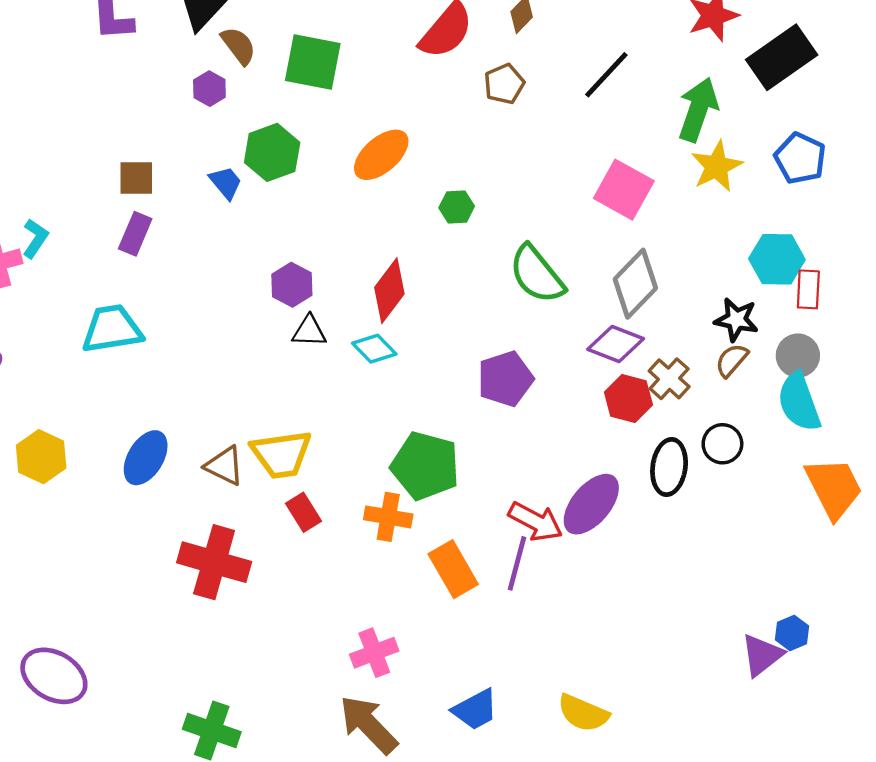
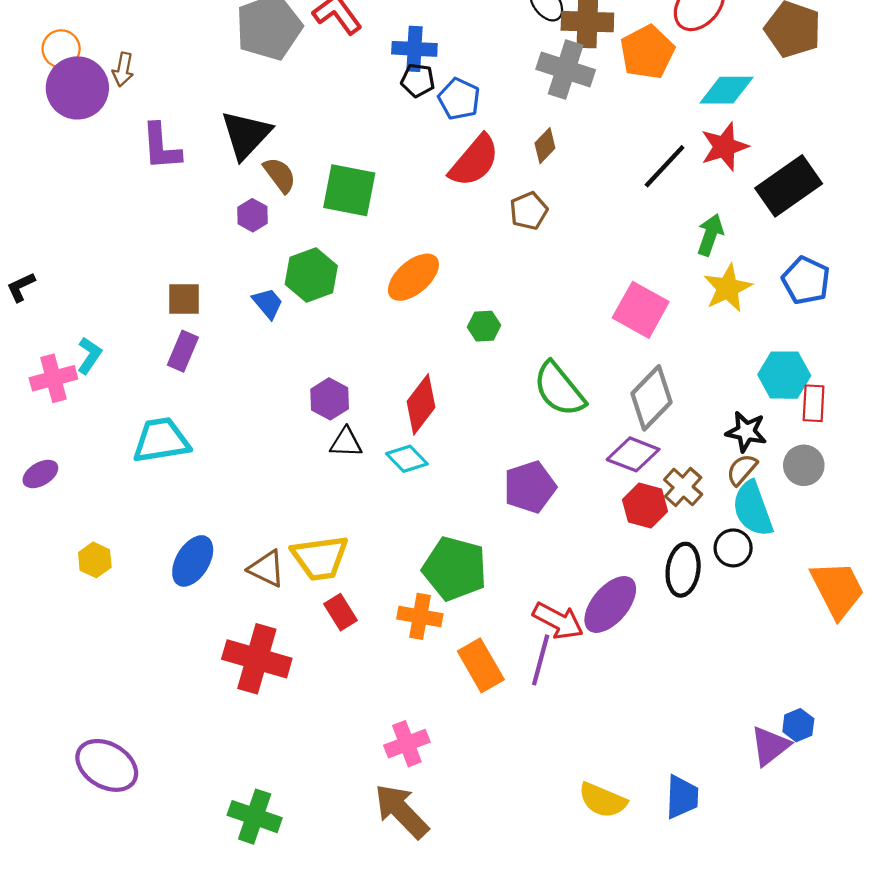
black line: (606, 75) -> (665, 166), moved
green arrow: (698, 110) -> (710, 235), size x0.7
cyan semicircle: (799, 402) -> (753, 509), moved
yellow hexagon: (41, 457) -> (95, 560), size x0.7
blue trapezoid: (475, 710) -> (682, 797), moved, turned -60

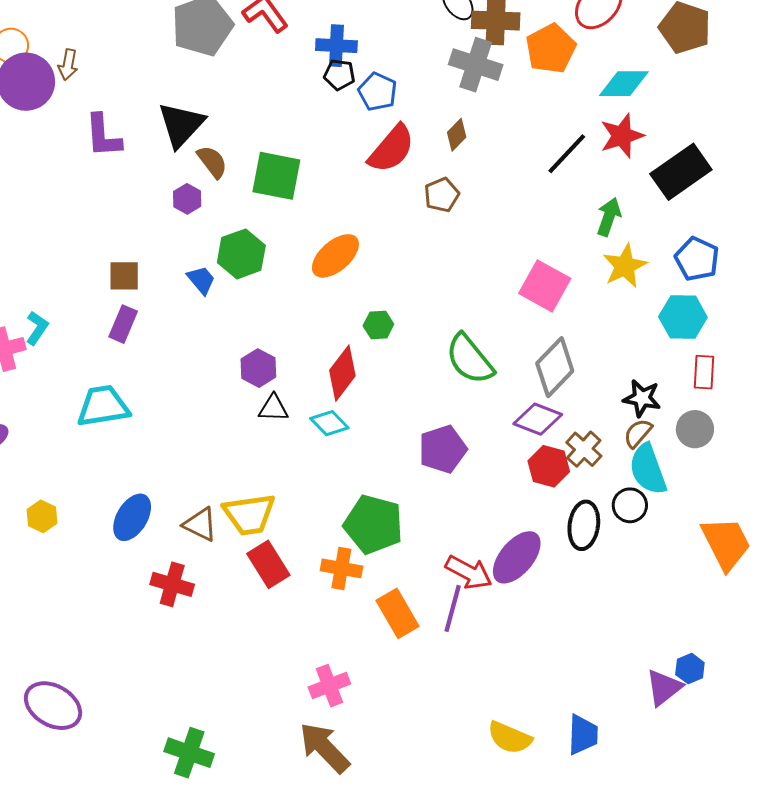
green hexagon: (484, 326) -> (378, 325), moved
cyan hexagon: (784, 375) -> (683, 317), moved
red rectangle: (341, 612) -> (268, 564), size x1.4
red cross: (257, 659) -> (172, 584), moved, size x0.7

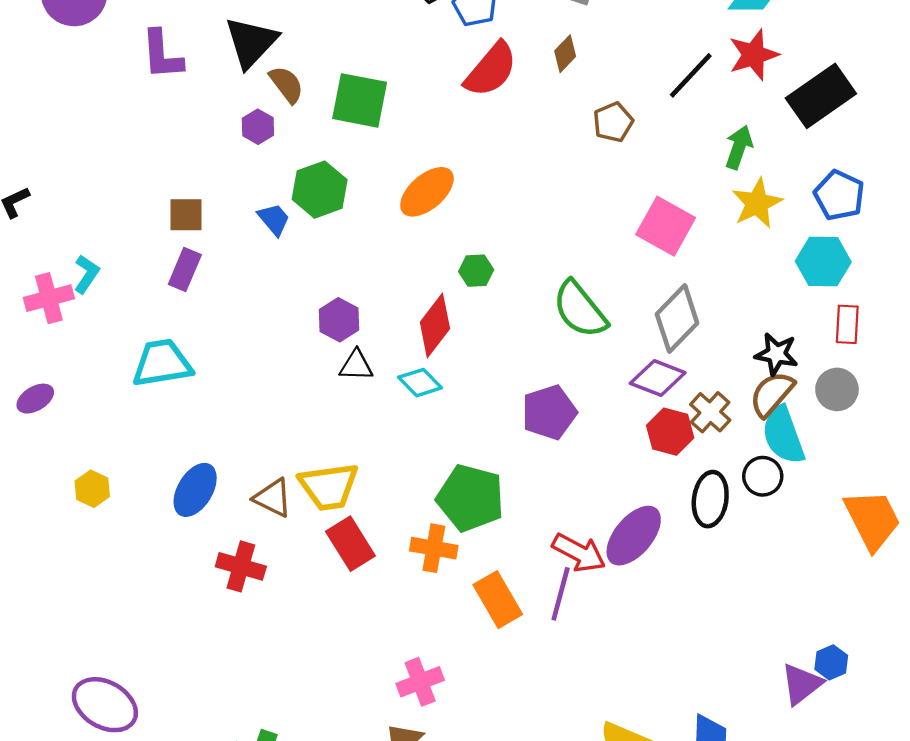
brown pentagon: (442, 195) -> (613, 122), moved
brown semicircle: (638, 433) -> (772, 394), size x1.4

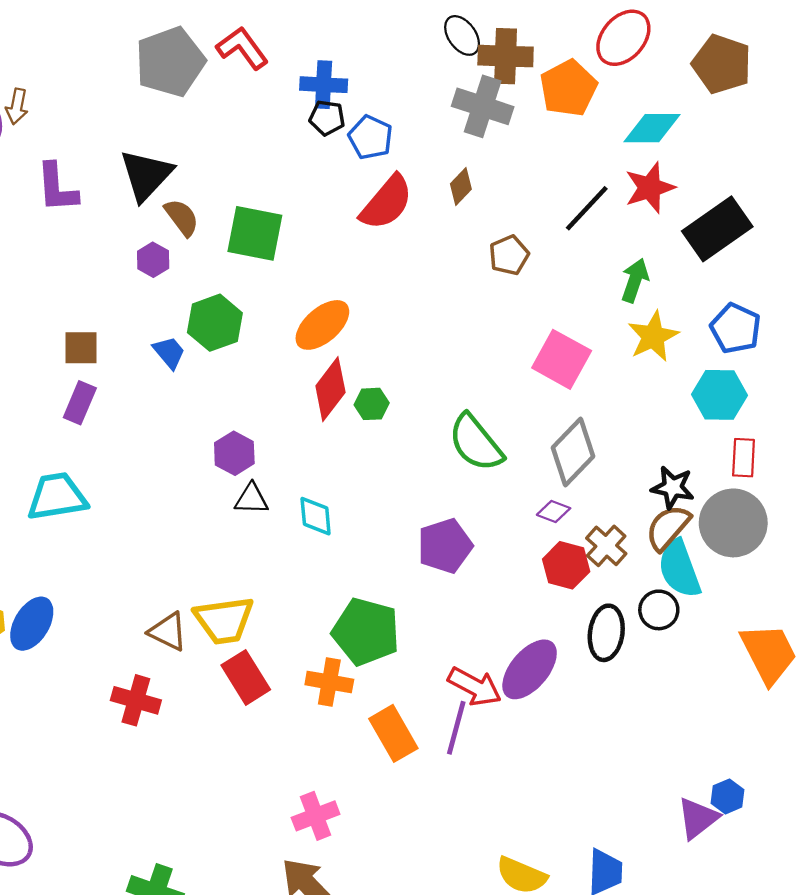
red diamond: (435, 325) -> (330, 389), moved
purple diamond: (658, 378) -> (554, 512), size x0.6
cyan diamond: (420, 383) -> (316, 516), turned 39
gray circle: (837, 389) -> (733, 523), size x1.6
blue ellipse: (195, 490) -> (32, 624), moved

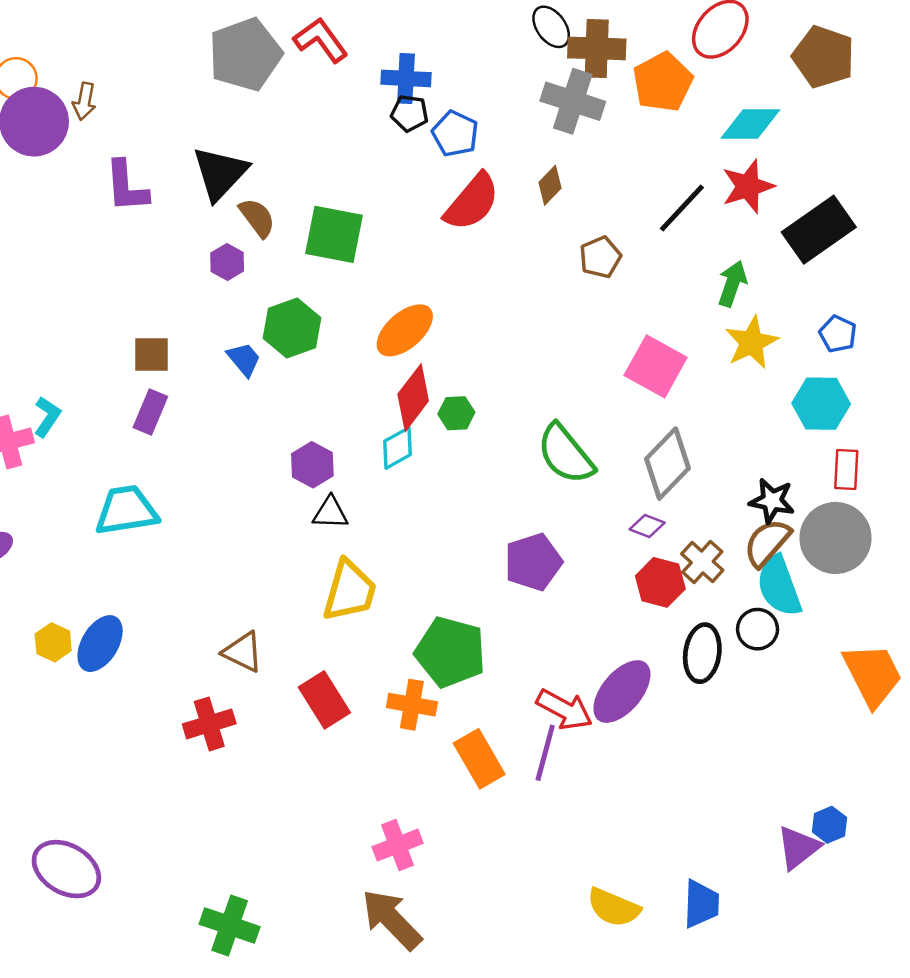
blue pentagon: (736, 328) -> (838, 334), size x0.7
cyan diamond: (316, 516) -> (398, 448), moved, turned 66
yellow trapezoid: (224, 620) -> (350, 591), moved, turned -66
red cross: (136, 700) -> (209, 724), turned -33

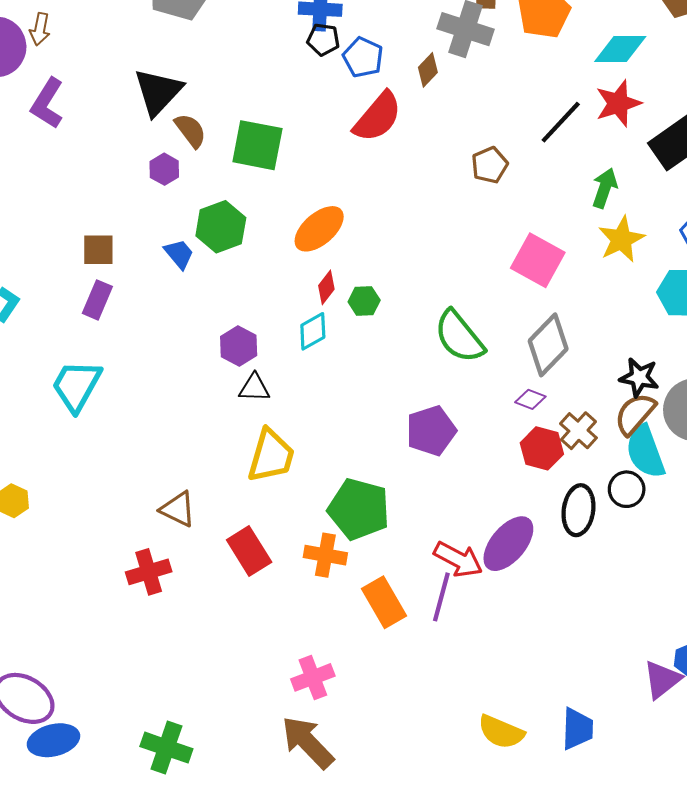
brown diamond: (550, 185) -> (428, 70), moved
purple L-shape: (126, 186) -> (47, 103), moved, turned 36
red diamond: (413, 398) -> (326, 287), size x0.6
cyan trapezoid: (126, 510) -> (76, 386), turned -52
blue ellipse: (100, 644) -> (53, 740), moved, turned 45

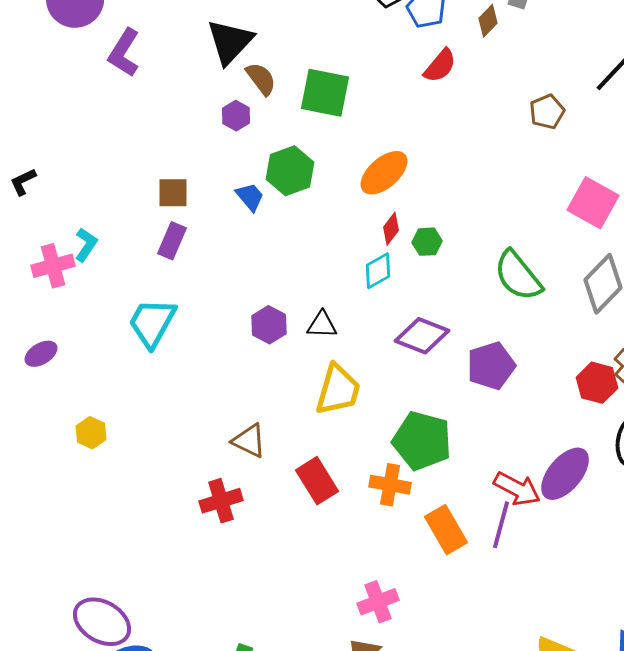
red semicircle: (378, 117) -> (440, 66), size x0.7
purple hexagon: (239, 346) -> (269, 325), moved
purple diamond: (530, 399) -> (422, 336), moved, size x1.8

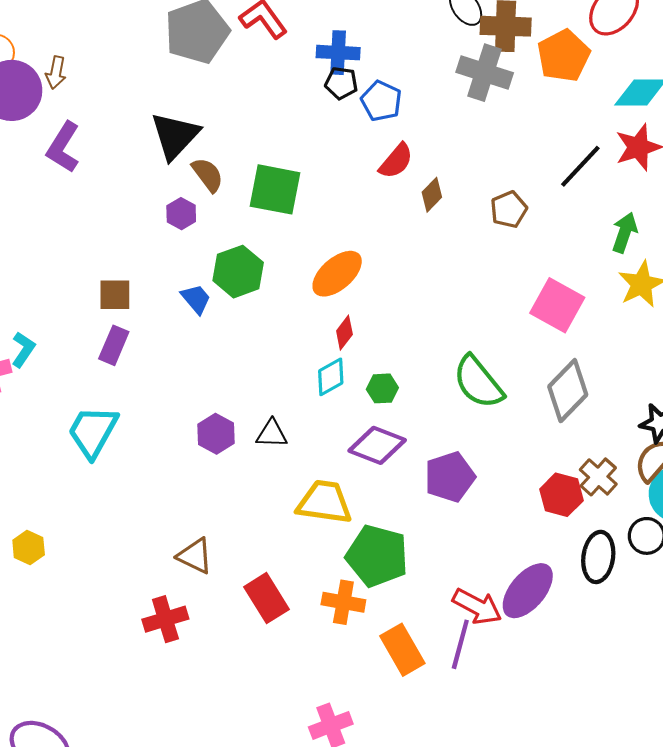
brown diamond: (488, 21) -> (432, 195), moved
green hexagon: (427, 242) -> (382, 388), moved
yellow trapezoid: (338, 390) -> (324, 502), moved, turned -98

